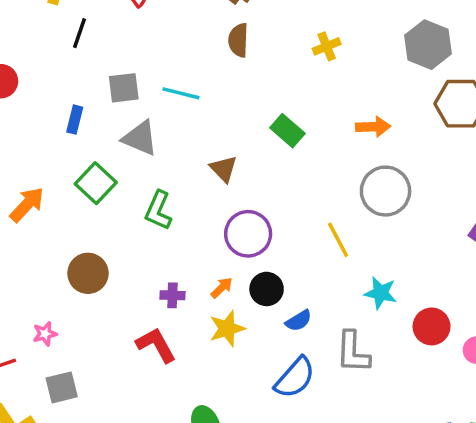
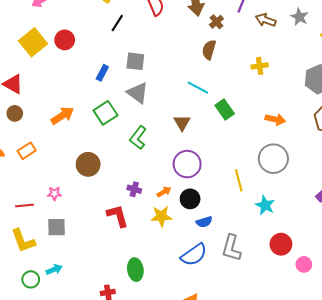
cyan line: (181, 93) -> (198, 88), moved
cyan star: (380, 293) -> (265, 205), moved

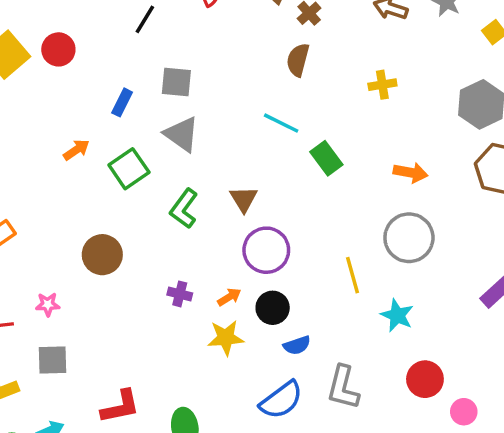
orange arrow: (62, 116) -> (76, 150), moved, size x0.7
brown triangle: (182, 123) -> (244, 199), moved
red L-shape: (118, 216) -> (120, 407), moved, turned 95

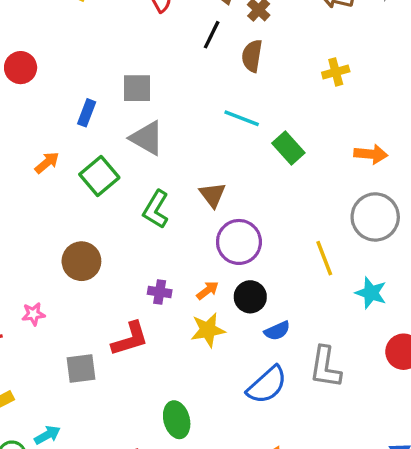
black line: (145, 19) -> (212, 35), moved
gray square: (52, 360) -> (81, 368), moved
red L-shape: (120, 407) -> (130, 339), moved

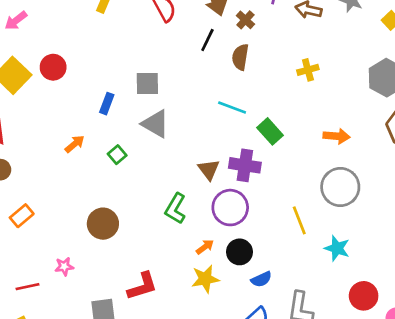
green square: (99, 176) -> (117, 155), size x0.6
green L-shape: (156, 209) -> (175, 209), moved
purple cross: (160, 292) -> (245, 165), moved, size x1.6

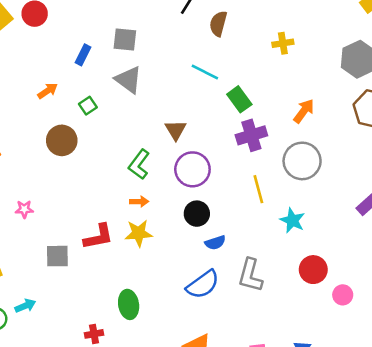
orange arrow: (337, 136) -> (304, 111), turned -65
purple cross: (245, 165) -> (251, 135), moved, turned -32
brown circle: (103, 224) -> (62, 140), moved
orange arrow: (205, 247) -> (139, 201), moved, turned 30
yellow star: (205, 279) -> (139, 233), moved

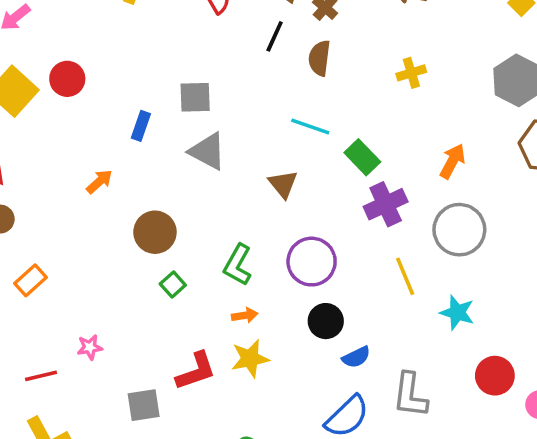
green square: (88, 106) -> (173, 284), moved
brown triangle: (176, 130) -> (283, 184), moved
brown circle: (62, 140) -> (155, 232), moved

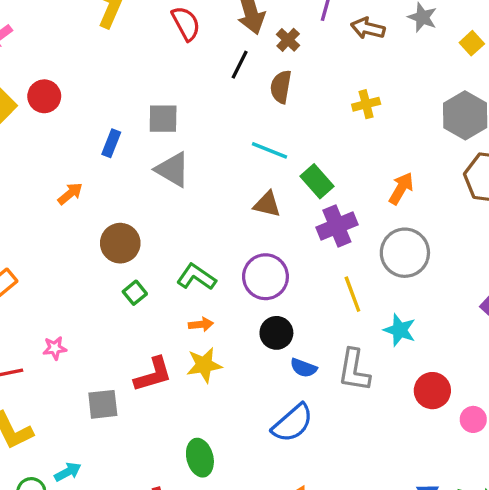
brown triangle: (283, 184) -> (267, 204), moved, turned -40
green L-shape: (238, 265) -> (196, 277), turned 93
blue semicircle: (356, 357) -> (304, 368), turned 44
gray L-shape: (410, 395) -> (354, 370), moved

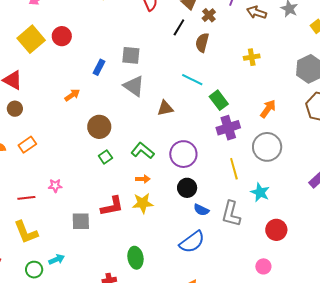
brown triangle: (267, 204) -> (165, 108), moved, turned -30
pink circle: (473, 419) -> (263, 266), moved

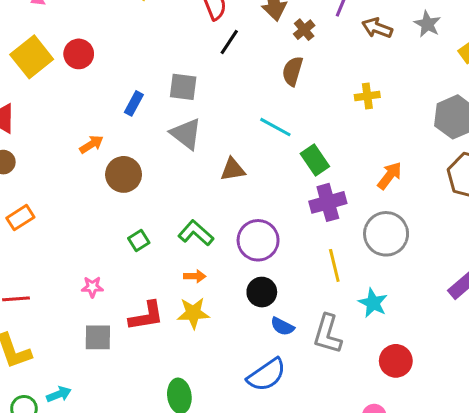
black line: (179, 27) -> (229, 42), moved
brown circle: (99, 127) -> (124, 174), moved
pink star: (55, 186) -> (92, 287), moved

